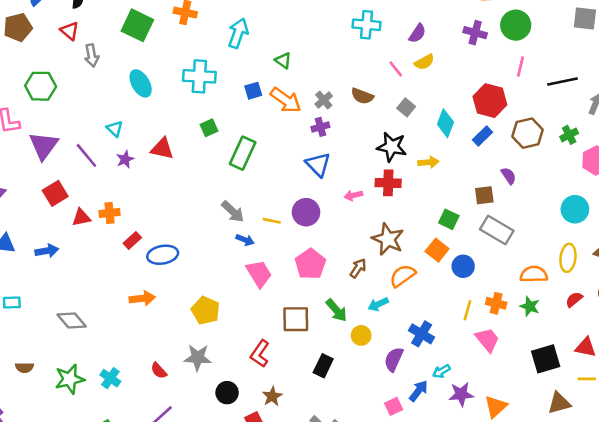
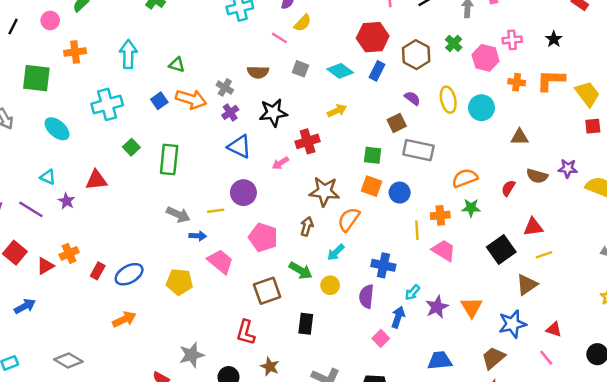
cyan diamond: (445, 123) -> (340, 71), turned -55
black star: (392, 147) -> (273, 113), moved
yellow ellipse: (568, 258) -> (448, 100), moved
yellow pentagon: (206, 310) -> (180, 282), moved

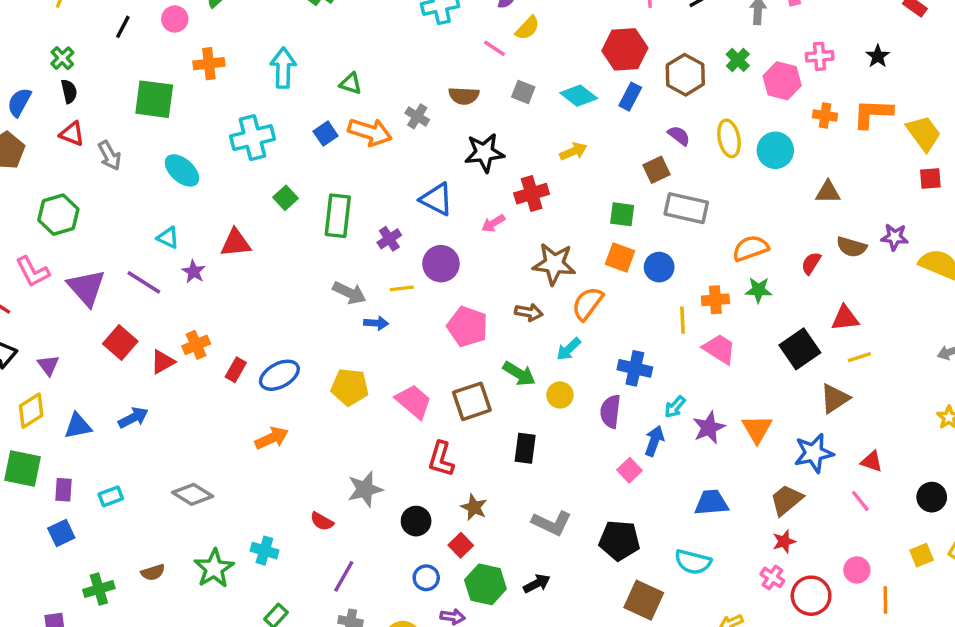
purple cross: (230, 112) -> (389, 239), moved
brown arrow: (307, 226) -> (529, 312), turned 84
pink trapezoid: (220, 262) -> (414, 401), moved

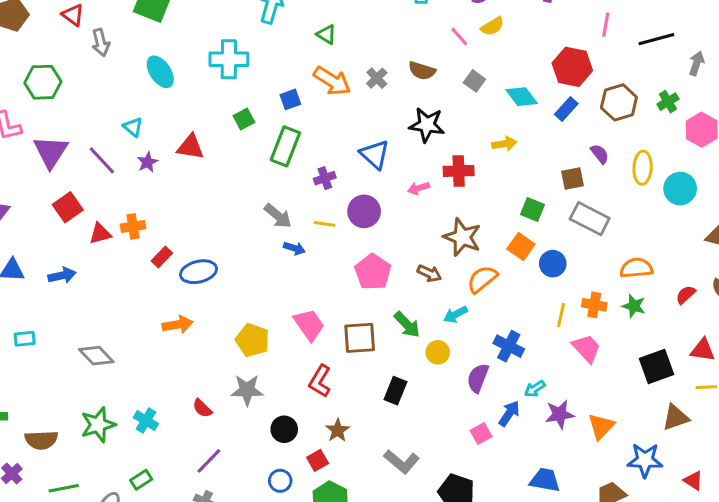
blue square: (326, 134) -> (290, 99), moved
yellow pentagon: (350, 387) -> (252, 340), moved
brown semicircle: (153, 572) -> (41, 440), moved, size x1.5

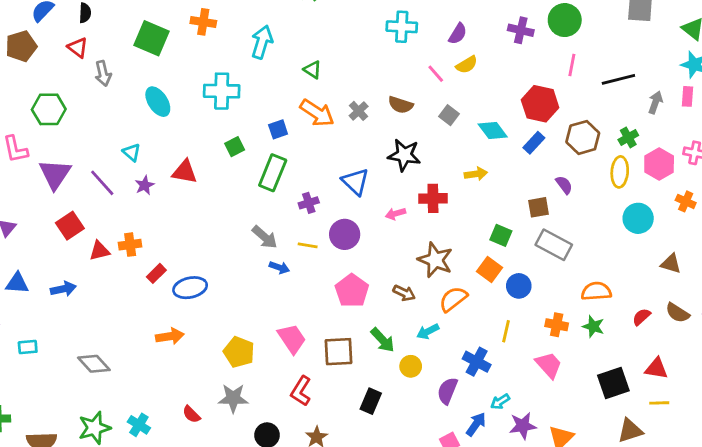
yellow ellipse: (643, 168) -> (620, 172), moved
yellow line: (561, 315) -> (506, 331), moved

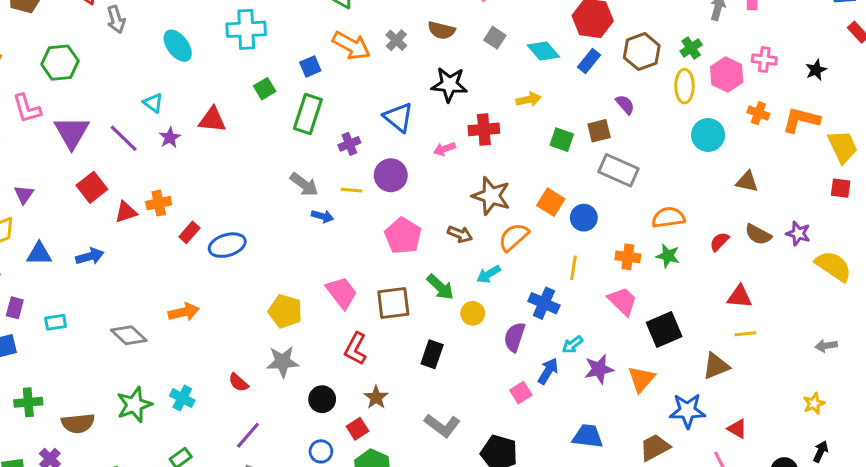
green square: (501, 235) -> (562, 140), moved
orange arrow: (170, 336) -> (184, 312), moved
black square: (613, 383) -> (664, 329), moved

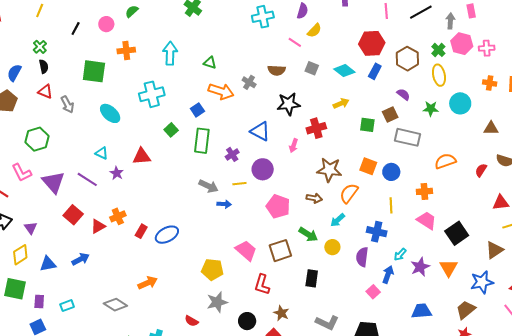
pink hexagon: (727, 74) -> (462, 44), moved
pink arrow: (444, 149) -> (294, 146), turned -40
green star: (668, 256) -> (431, 109), moved

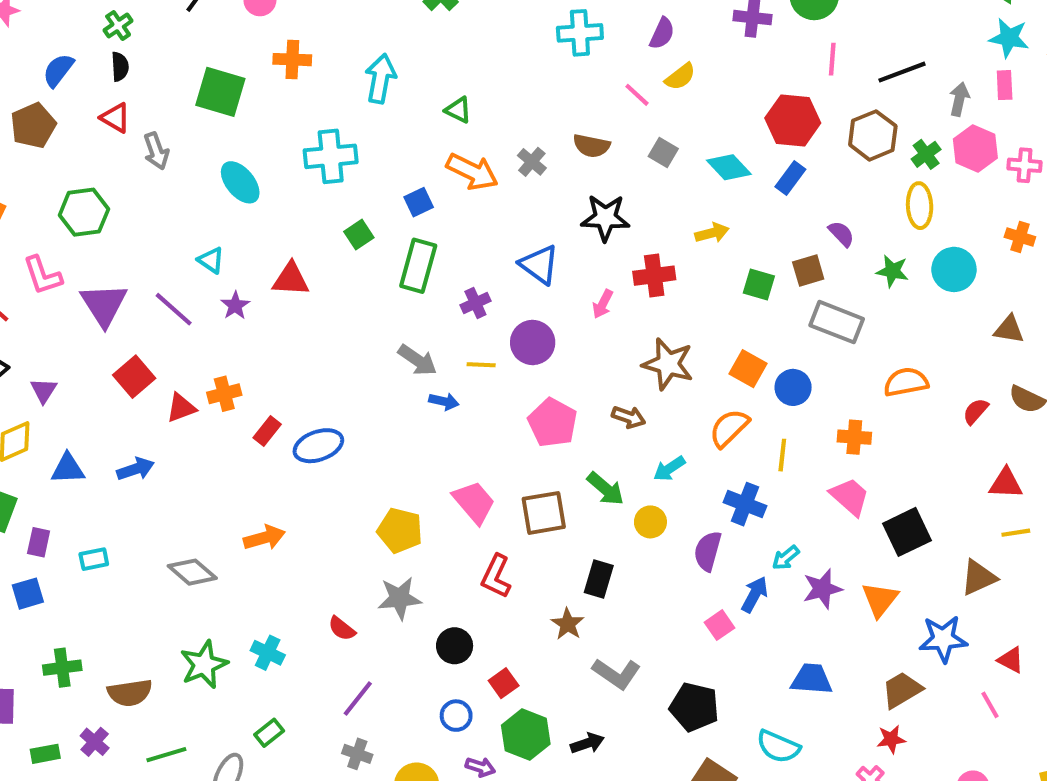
brown hexagon: (407, 59) -> (873, 135), moved
orange semicircle: (349, 193) -> (729, 428), moved
brown star: (281, 313) -> (568, 624), moved

